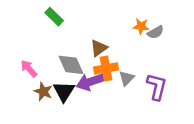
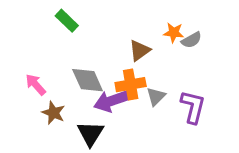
brown triangle: (99, 48) -> (140, 50), moved
black triangle: (64, 91) -> (91, 134), moved

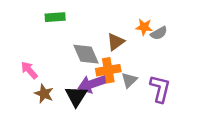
green rectangle: (67, 21) -> (55, 17), turned -48
gray diamond: (88, 80) -> (86, 54), moved
black triangle: (91, 134) -> (76, 96), moved

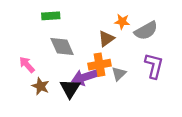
orange star: (144, 27) -> (122, 22), moved
gray semicircle: (159, 33) -> (146, 31), size x1.5
gray diamond: (86, 54) -> (62, 47), moved
purple L-shape: (160, 89) -> (154, 66), moved

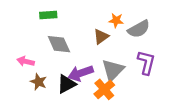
pink arrow: (27, 65) -> (26, 61), turned -35
orange cross: (99, 65) -> (104, 89), moved, turned -30
gray triangle: (119, 74) -> (113, 70), size x1.6
black triangle: (70, 88) -> (67, 84), turned 30

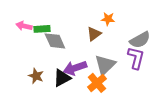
green rectangle: (48, 15) -> (42, 29), moved
gray semicircle: (139, 29) -> (140, 40), moved
pink arrow: (26, 61) -> (24, 26), moved

